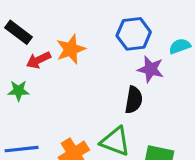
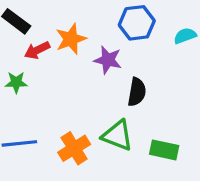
purple star: (151, 69) -> (108, 60), moved

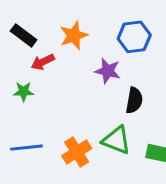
orange star: (71, 39) -> (74, 35), moved

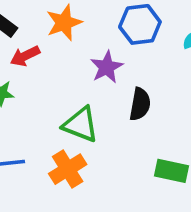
purple star: (108, 71) -> (107, 67), turned 30
green triangle: (117, 140) -> (81, 125), moved

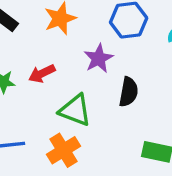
red arrow: (25, 56) -> (42, 74), moved

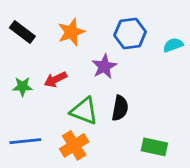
black semicircle: (129, 92) -> (120, 108), moved

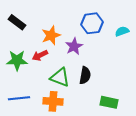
orange star: (71, 32) -> (51, 35), moved
green star: (22, 87) -> (17, 60), size x1.5
orange cross: (74, 145) -> (53, 101), turned 36

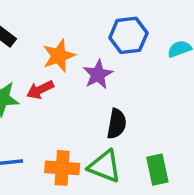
green triangle: (60, 77) -> (105, 166), moved
green rectangle: (109, 102) -> (157, 170), turned 66

